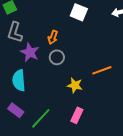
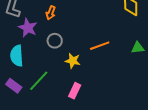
gray circle: (57, 57) -> (55, 41), moved
green line: (41, 118) -> (39, 81), moved

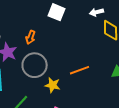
gray circle: (55, 41) -> (35, 65), size x1.6

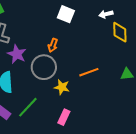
orange arrow: (31, 37) -> (53, 45), moved

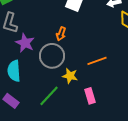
green line: (28, 107) -> (49, 96), moved
pink rectangle: (64, 117) -> (90, 96), moved, turned -42

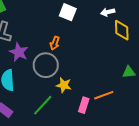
orange line: (97, 61) -> (104, 95), moved
pink rectangle: (90, 96) -> (84, 105), turned 35

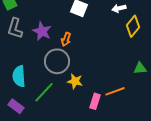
yellow diamond: (122, 30) -> (133, 26), turned 40
purple star: (19, 52) -> (42, 31), moved
green line: (43, 105) -> (44, 92), moved

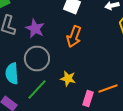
orange arrow: (66, 39) -> (74, 36), moved, size x1.5
gray circle: (57, 61) -> (37, 58), moved

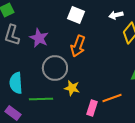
gray circle: (37, 58) -> (55, 68), moved
green line: (37, 90) -> (41, 99), turned 45

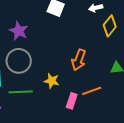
orange arrow: (78, 46) -> (79, 60), moved
gray circle: (55, 68) -> (19, 61), moved

